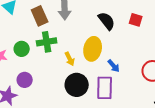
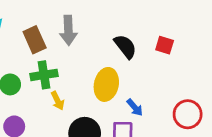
yellow arrow: (70, 59) -> (58, 101), moved

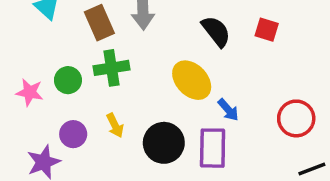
yellow ellipse: (106, 84) -> (192, 80), turned -56
yellow arrow: (58, 101) -> (115, 125), moved

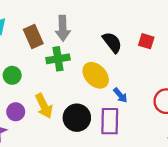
green cross: (112, 68) -> (58, 59), moved
yellow arrow: (115, 125) -> (44, 106), size x1.5

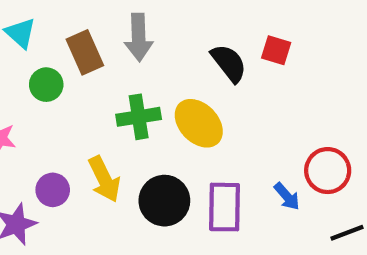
red square: (146, 41) -> (276, 50), moved
green cross: (58, 59) -> (139, 117), moved
green circle: (12, 75) -> (46, 85), moved
blue arrow: (120, 95) -> (287, 196), moved

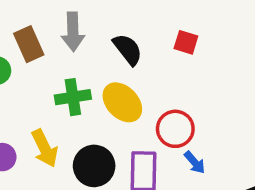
black semicircle: (229, 63) -> (128, 49), moved
red circle: (328, 171) -> (175, 129), moved

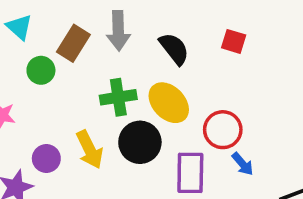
brown rectangle: (29, 44) -> (73, 43), turned 56
black circle: (94, 166) -> (140, 142), moved

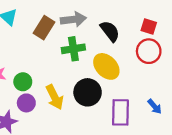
gray arrow: (118, 31) -> (73, 19), turned -95
green circle: (41, 70) -> (23, 82), moved
green cross: (118, 97) -> (73, 49), moved
red circle: (223, 130) -> (149, 51), moved

